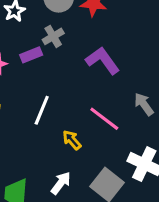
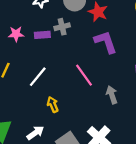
purple L-shape: (103, 61) -> (106, 42), moved
pink line: (104, 119) -> (84, 75), moved

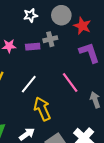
yellow arrow: (53, 105) -> (42, 109), size x1.6

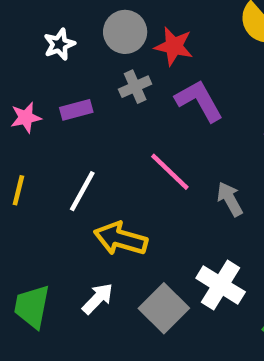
gray cross: (50, 39) -> (135, 87), moved
yellow arrow: (42, 109) -> (121, 239), turned -40

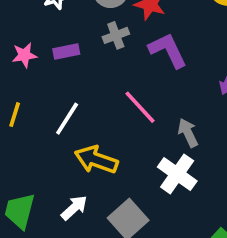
white cross: (221, 285) -> (177, 174), moved

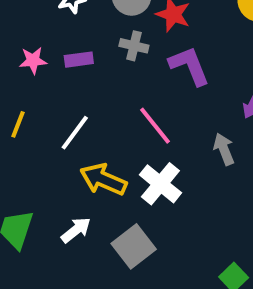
gray cross: (116, 35) -> (134, 46), turned 30
gray arrow: (188, 133) -> (224, 149), moved
white cross: (177, 174) -> (160, 184), moved

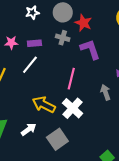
pink line: (155, 126) -> (71, 79), turned 50
white line: (75, 133) -> (30, 65), moved

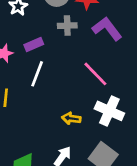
pink line: (71, 79) -> (95, 74), turned -40
yellow arrow: (44, 105) -> (71, 118), size x0.6

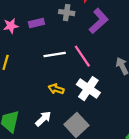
purple L-shape: (107, 29) -> (99, 21), turned 75
white line: (37, 74) -> (55, 55), moved, turned 50

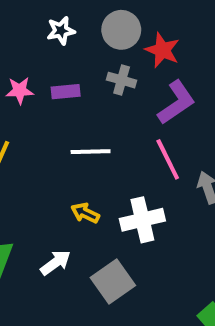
pink line: (82, 56) -> (168, 159), moved
white cross: (88, 89) -> (142, 220), turned 35

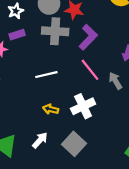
gray cross: (122, 80) -> (55, 31), size x1.6
purple rectangle: (66, 92) -> (17, 35), moved

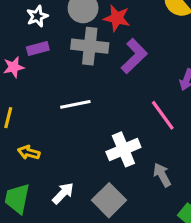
pink line: (90, 70) -> (163, 115), moved
gray arrow: (115, 81) -> (162, 175), moved
yellow arrow: (51, 109) -> (29, 153), moved

